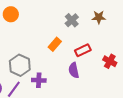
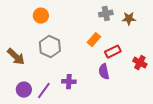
gray cross: (72, 20) -> (106, 14), moved, turned 32
orange rectangle: (55, 44) -> (94, 40), moved
gray hexagon: (20, 65) -> (50, 47), moved

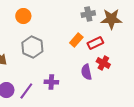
brown star: (129, 19) -> (111, 19), size x1.5
red rectangle: (113, 52) -> (95, 43), moved
red cross: (140, 63) -> (103, 63), moved

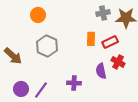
orange rectangle: (76, 40) -> (91, 39), turned -40
purple cross: (51, 82) -> (74, 83), moved

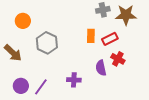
orange circle: (38, 15) -> (23, 21), moved

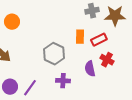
gray hexagon: (47, 43) -> (54, 54), moved

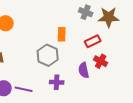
gray cross: (92, 11) -> (86, 12), turned 32
orange rectangle: (80, 37) -> (62, 34), moved
purple line: (30, 88) -> (24, 89), turned 66

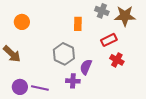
orange rectangle: (62, 34) -> (78, 24), moved
purple semicircle: (84, 70) -> (86, 67), moved, turned 35

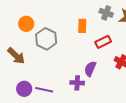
red rectangle: (109, 40) -> (103, 42), moved
gray hexagon: (64, 54) -> (46, 39), moved

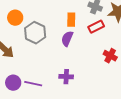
red rectangle: (103, 42) -> (96, 27), moved
purple semicircle: (90, 69) -> (67, 39), moved

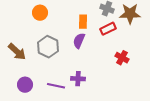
orange circle: (15, 18) -> (40, 13), moved
gray hexagon: (35, 33) -> (48, 47), moved
purple line: (33, 84) -> (56, 86), moved

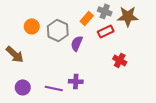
orange circle: (40, 13) -> (32, 26), moved
orange rectangle: (83, 22) -> (87, 18), moved, turned 40
gray hexagon: (48, 47) -> (58, 30), moved

